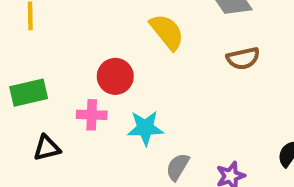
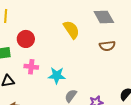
red circle: (115, 76) -> (26, 39), moved

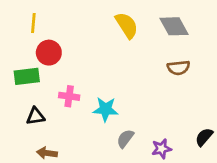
yellow semicircle: (71, 30) -> (127, 25), moved
red circle: (26, 39) -> (49, 53), moved

